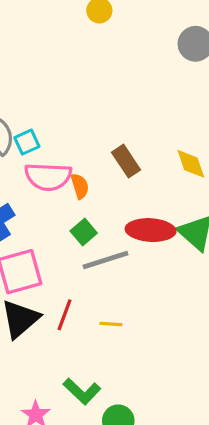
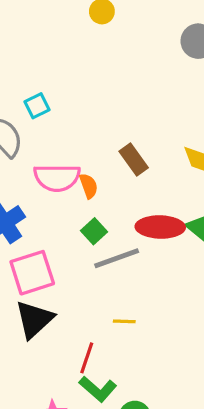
cyan square: (27, 142) -> (37, 106), moved
red line: (65, 315) -> (87, 358), moved

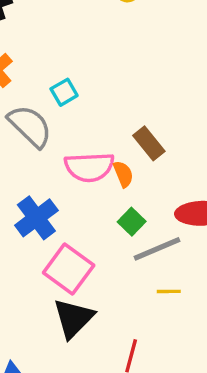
brown rectangle: (134, 160) -> (149, 143), moved
pink square: (32, 273) -> (69, 269), turned -33
yellow line: (124, 321) -> (169, 291), moved

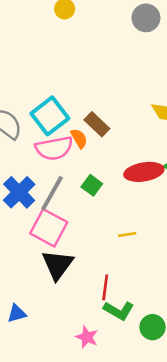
cyan square: (64, 92) -> (50, 116), moved, size x1.8
orange semicircle: (123, 174) -> (79, 138), moved
gray line: (157, 249) -> (52, 193), moved, turned -30

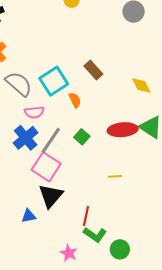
brown rectangle: (97, 124) -> (93, 70), moved
pink semicircle: (54, 148) -> (34, 112), moved, size x0.7
yellow line: (127, 235) -> (115, 176), moved
blue triangle: (17, 313) -> (29, 216), moved

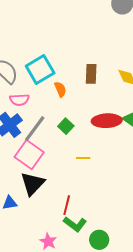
brown rectangle: (93, 70) -> (91, 74), moved, turned 42
yellow line: (115, 176) -> (83, 158), moved

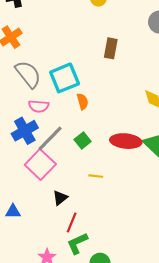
brown rectangle: (91, 74) -> (111, 48), moved
black triangle: (32, 184) -> (60, 198), moved, size x0.6
green L-shape: (75, 224) -> (77, 243), turned 110

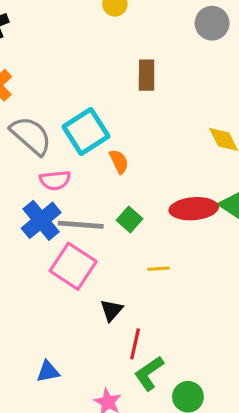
gray line: (50, 138) -> (81, 225), turned 60
blue triangle: (13, 212) -> (48, 372), moved

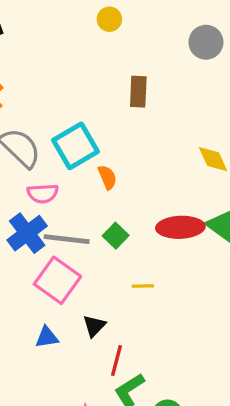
blue triangle: (48, 372) -> (47, 337), moved

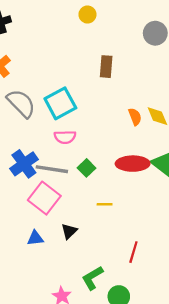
orange semicircle: (107, 177) -> (135, 117), moved
pink semicircle: (43, 193) -> (65, 137), moved
red line: (117, 360) -> (133, 252), moved

